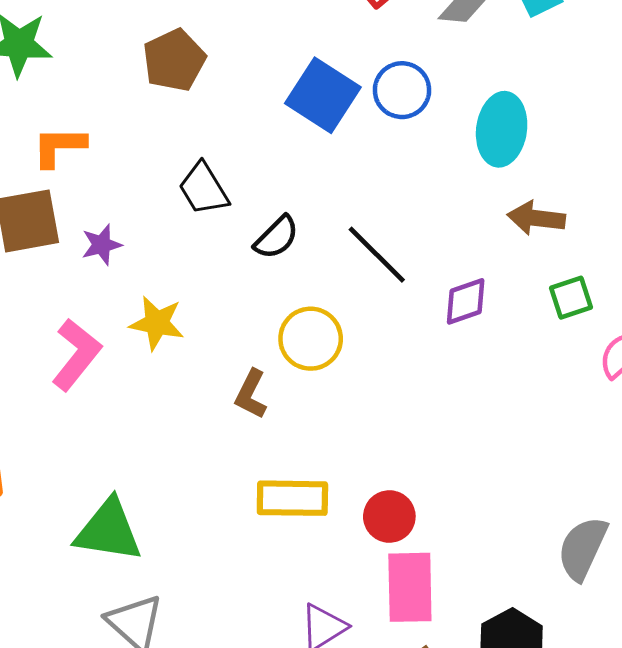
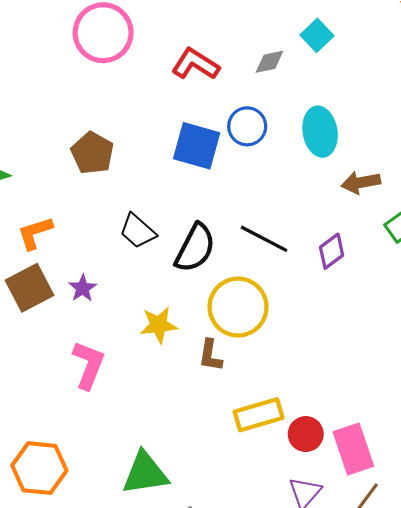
black semicircle: (276, 237) -> (195, 248), size x1.5
yellow star: (157, 323) -> (159, 325), moved
yellow circle: (311, 339) -> (238, 307), size x1.4
red circle: (389, 517) -> (306, 434), moved

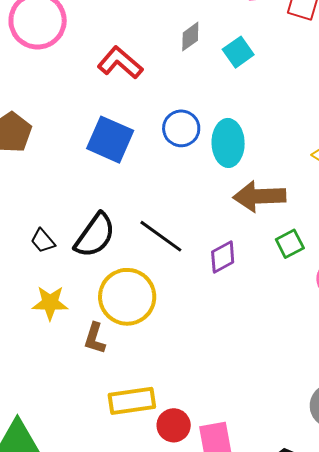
gray diamond: (269, 62) -> (190, 37), moved, turned -32
blue circle: (247, 126) -> (181, 128), moved
brown arrow: (361, 183) -> (259, 196), size x1.4
black trapezoid: (138, 231) -> (43, 241), moved, size x0.7

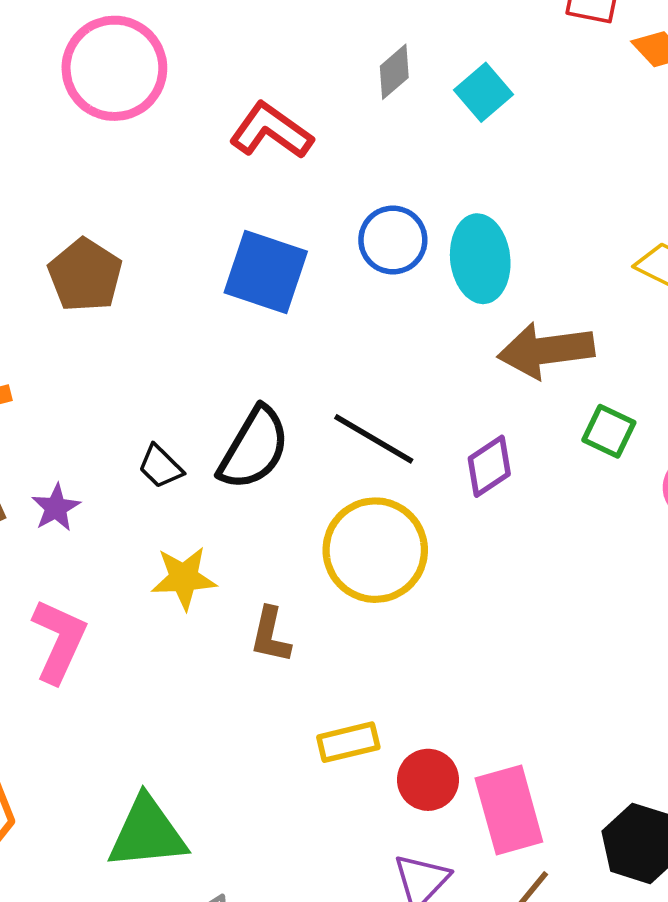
green square: (290, 244) -> (609, 431), turned -32
yellow circle: (127, 297) -> (375, 550), moved
yellow rectangle: (132, 401) -> (348, 742), size x0.7

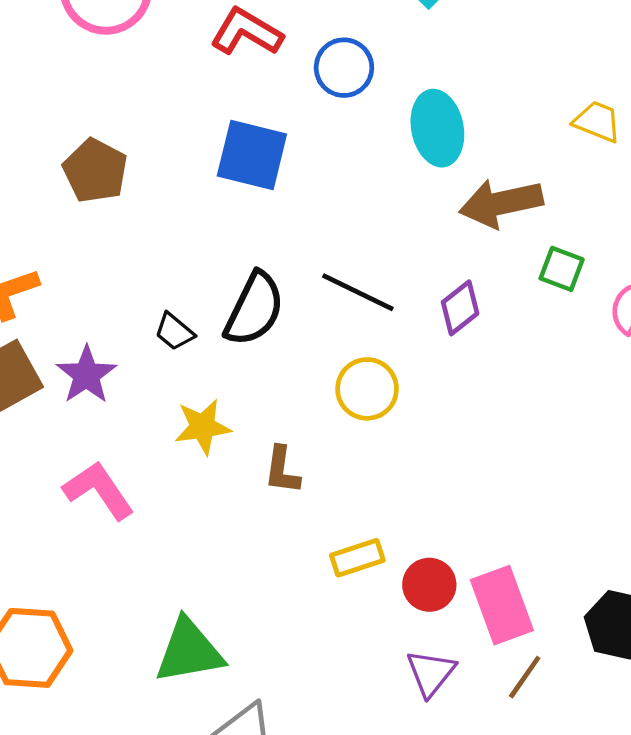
blue circle: (393, 240) -> (344, 68), moved
purple star: (56, 508) -> (86, 375), size x1.4
yellow circle: (375, 550) -> (367, 389), size x0.7
pink L-shape: (59, 641) -> (99, 490), turned -54

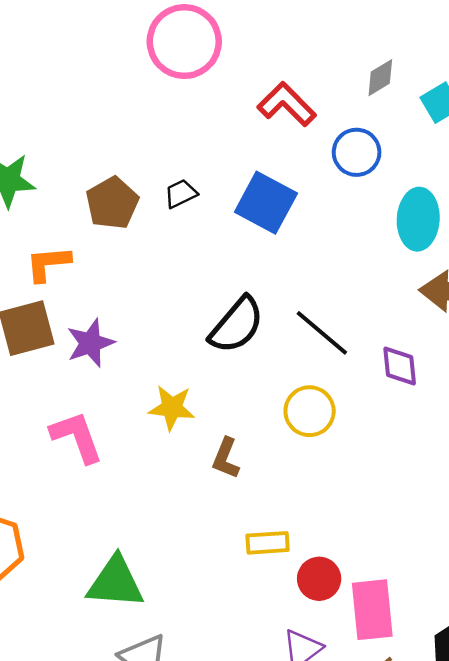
brown pentagon: (95, 171) -> (112, 203), moved
purple diamond: (460, 308) -> (400, 366), turned -72
black trapezoid: (174, 332) -> (181, 194), moved, turned 100

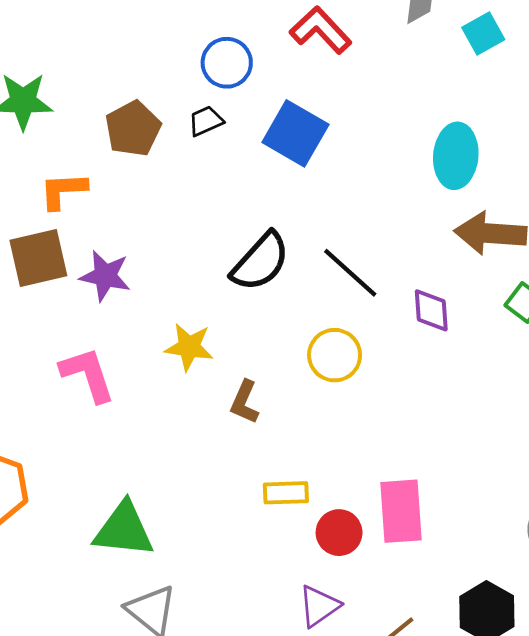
blue circle: (357, 152) -> (227, 63), moved
purple star: (90, 343) -> (105, 276), turned 30
pink rectangle: (372, 610) -> (401, 511), moved

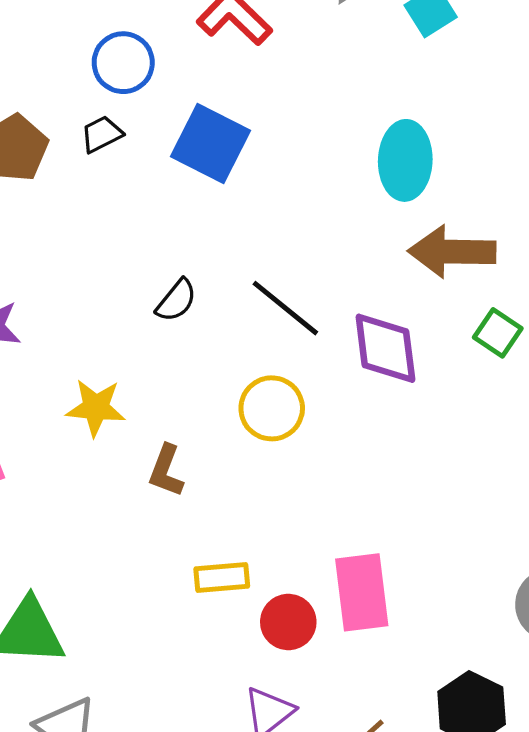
black semicircle: (260, 262) -> (176, 300), size x0.6
purple diamond: (431, 310) -> (385, 348), size x1.4

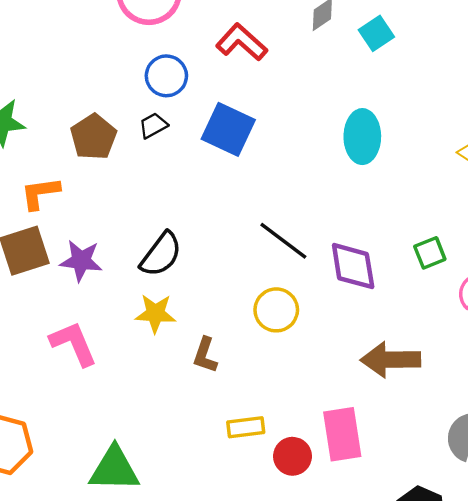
brown arrow: (452, 252) -> (391, 360), moved
black semicircle: (176, 300) -> (161, 254), moved, size x1.5
green square: (498, 333) -> (430, 253), turned 36

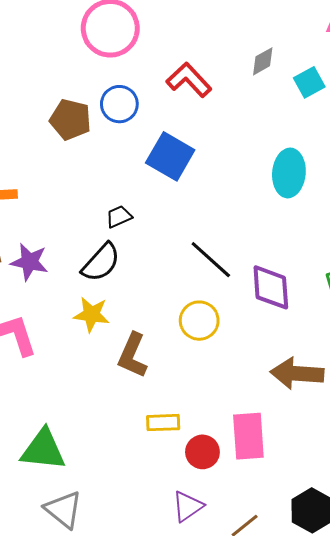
black trapezoid: (153, 125) -> (119, 217), moved
brown pentagon: (94, 137) -> (70, 120), moved, turned -30
brown L-shape: (205, 355) -> (133, 355), size x1.4

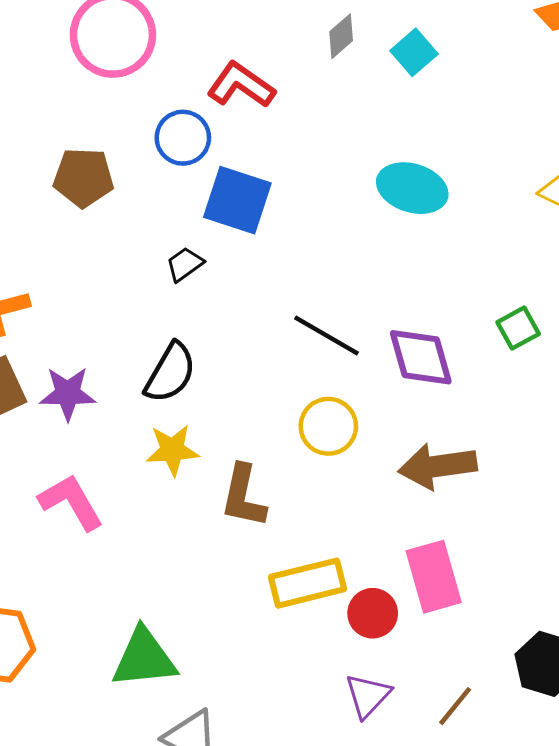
blue circle: (119, 104) -> (183, 138), moved
cyan ellipse: (289, 173) -> (412, 188), turned -66
black trapezoid: (119, 217) -> (185, 264), moved
brown arrow: (297, 373) -> (438, 466), moved
yellow rectangle: (163, 423) -> (307, 583), size x1.5

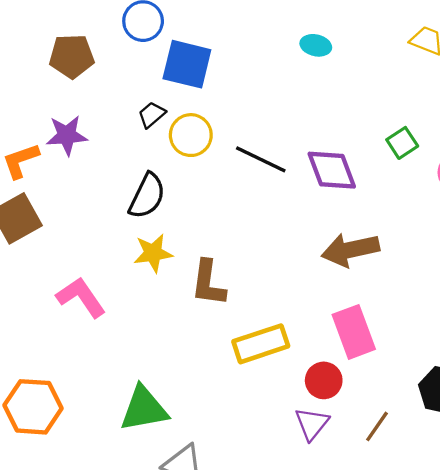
cyan ellipse: (412, 188) -> (316, 45), size x0.6
purple star: (68, 393) -> (67, 135), moved
yellow circle: (328, 426) -> (191, 135), moved
red circle: (373, 613) -> (324, 380), moved

